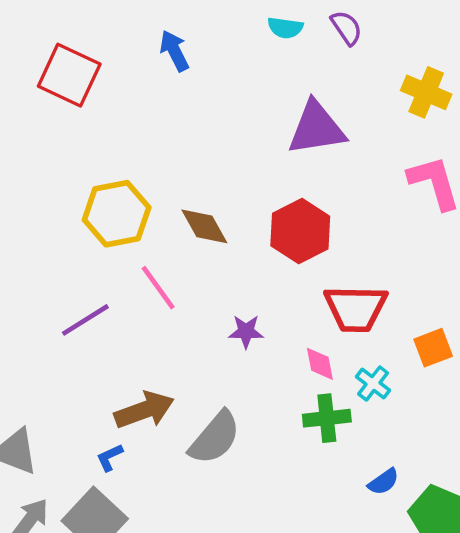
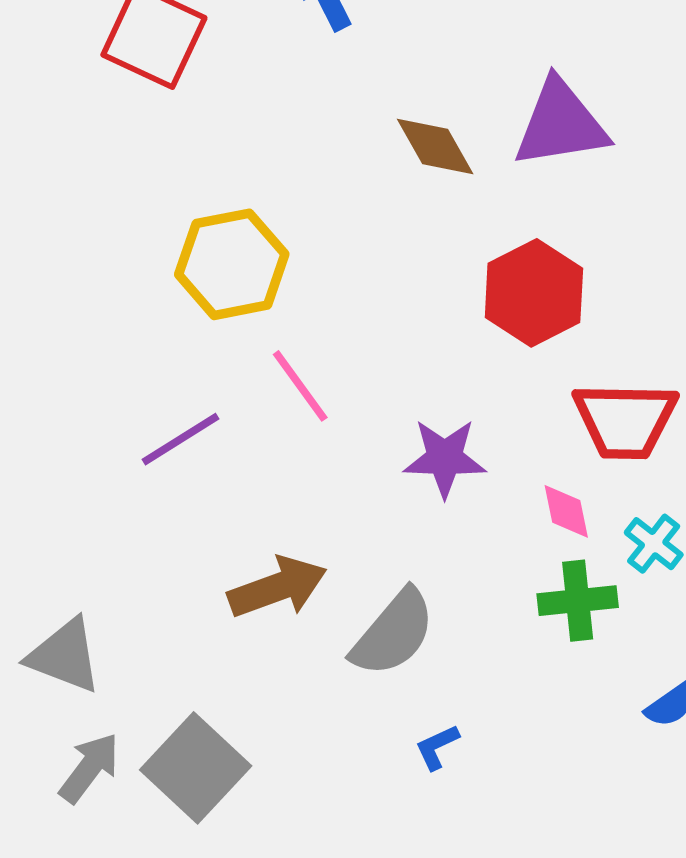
brown diamond: (204, 226) -> (435, 146), moved
purple star: (246, 332) -> (445, 458), size x1.4
blue L-shape: (110, 457) -> (437, 747), moved

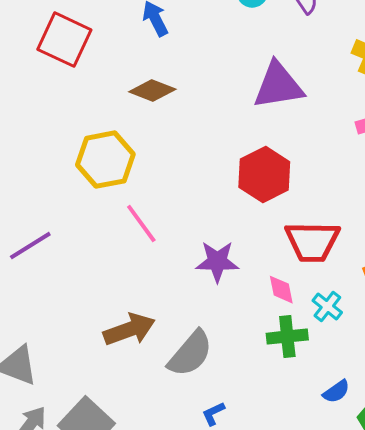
brown diamond: (435, 146) -> (152, 91), moved, turned -39
purple line: (181, 439) -> (30, 246), moved

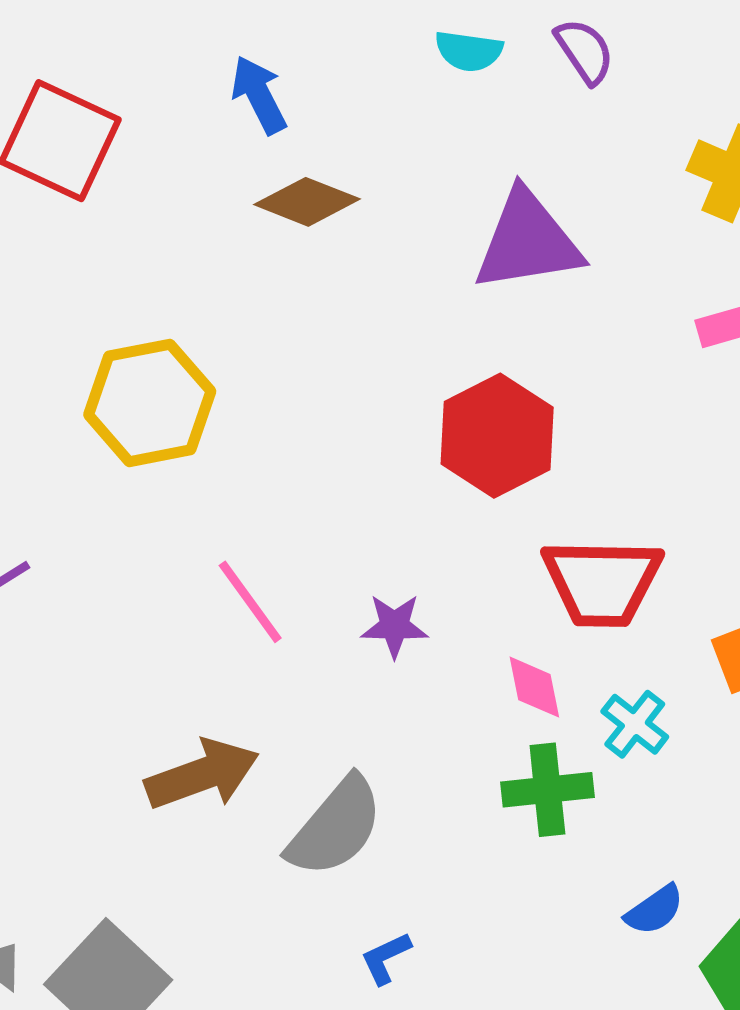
brown diamond: (152, 91) -> (307, 202), moved
pink line: (141, 224) -> (250, 602), moved
purple star: (217, 262) -> (394, 626), size x0.7

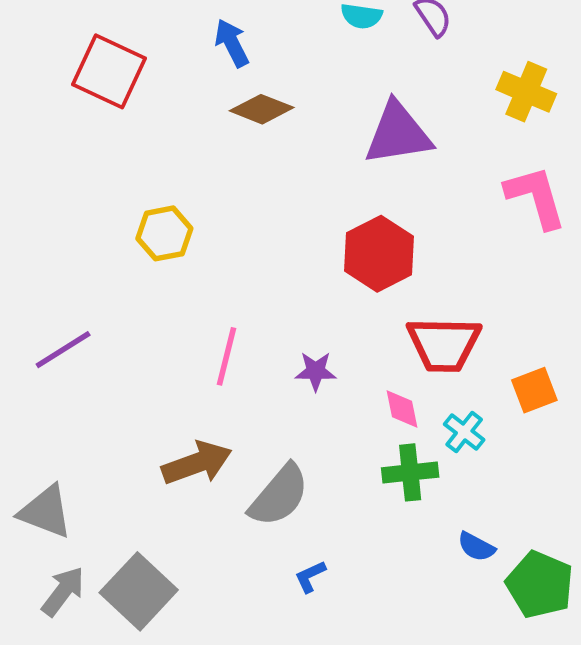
yellow hexagon: (150, 403) -> (164, 233), size x0.7
pink line: (250, 602) -> (226, 356), turned 50
blue semicircle: (655, 910) -> (476, 547), turned 63

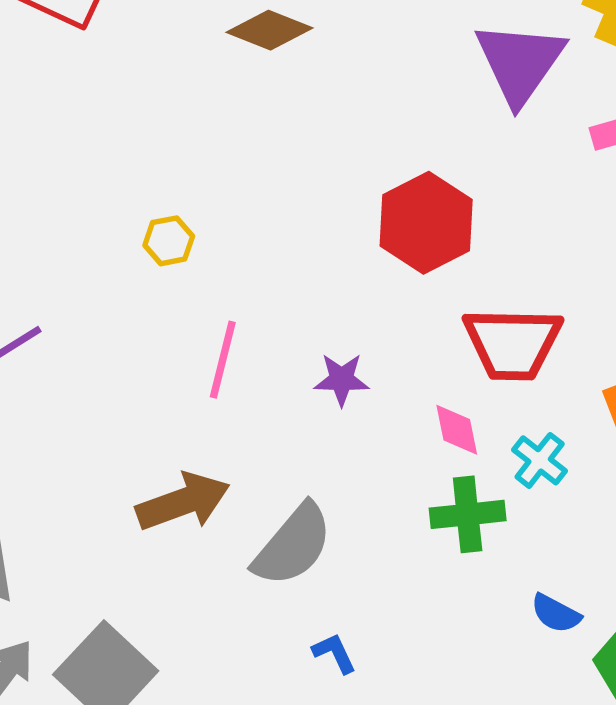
purple triangle: (398, 134) -> (520, 63), moved, turned -46
yellow hexagon: (164, 233) -> (169, 241), moved, size x0.7
blue L-shape: (310, 576) -> (334, 653), turned 90

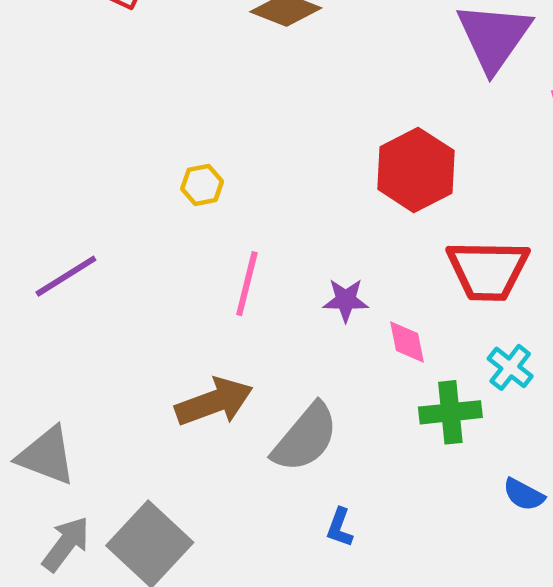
pink diamond: (457, 430) -> (407, 342), moved
blue L-shape: (334, 653) -> (340, 527), turned -135

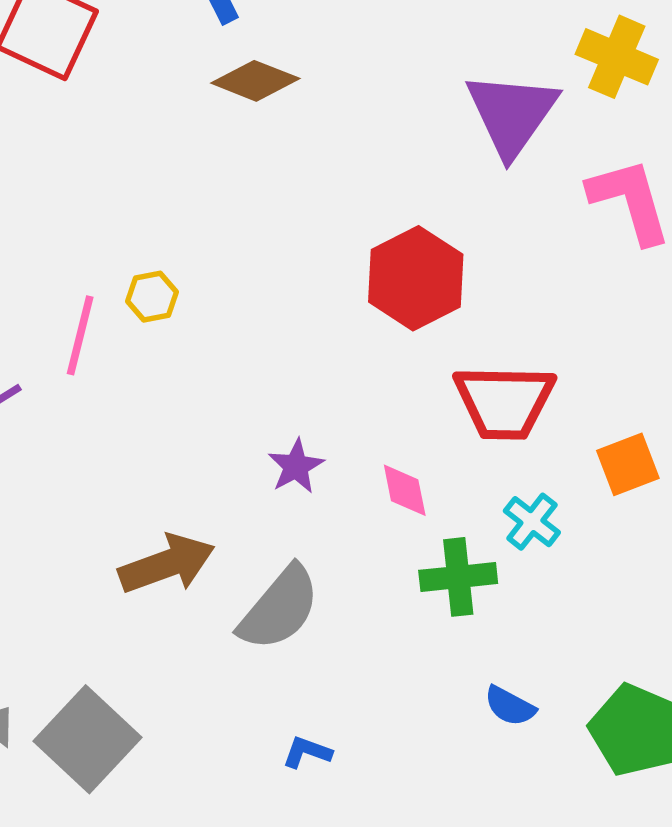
pink line: (247, 284) -> (80, 335), moved
purple star: (346, 300) -> (296, 466), moved, turned -30
blue semicircle: (524, 495) -> (510, 706), moved
blue L-shape: (340, 527) -> (307, 752), moved, turned 90

